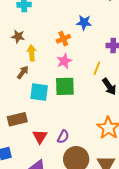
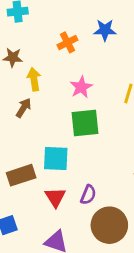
orange cross: (63, 39) -> (67, 42), moved
cyan square: (39, 92) -> (56, 158), moved

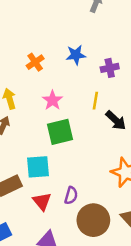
blue star: (105, 30) -> (76, 55), moved

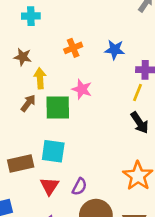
pink star: (52, 100) -> (82, 89), turned -30
yellow line: (95, 101) -> (138, 92), moved
green square: (60, 132) -> (58, 107), moved

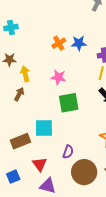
orange cross: (73, 48) -> (59, 43), moved
green square: (58, 107) -> (69, 103), moved
red triangle: (49, 186) -> (40, 164), moved

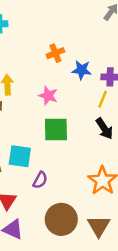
blue star: (79, 43) -> (82, 70), moved
purple semicircle: (68, 152) -> (40, 180), moved

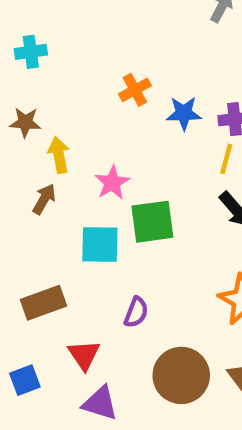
pink star: (48, 96) -> (112, 183), moved, turned 30
cyan square: (20, 156) -> (100, 245), moved

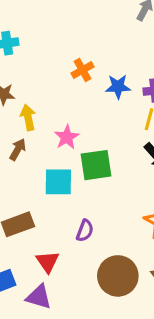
purple triangle: (100, 403) -> (39, 297), moved

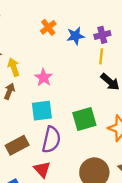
green square: (96, 165) -> (84, 119), moved
purple semicircle: (85, 231) -> (51, 140), moved, size x1.6

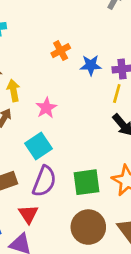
cyan square: (42, 111) -> (39, 146), turned -35
green square: (84, 119) -> (86, 182), moved

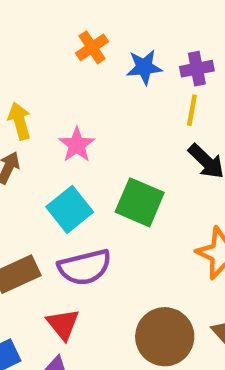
purple semicircle: (44, 181) -> (85, 267), turned 60
green square: (86, 182) -> (140, 202), moved, turned 36

